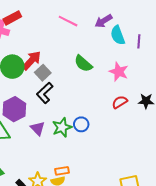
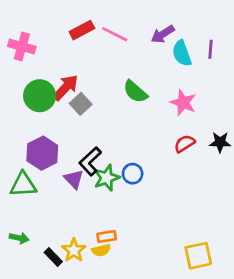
red rectangle: (12, 18) -> (82, 30), moved
purple line: (139, 41) -> (211, 49), moved
black L-shape: (45, 93) -> (90, 161), moved

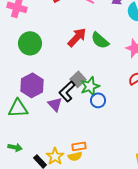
red arrow: (66, 88) -> (77, 37), moved
gray square: (81, 104) -> (78, 79), moved
green star: (107, 178) -> (90, 86), moved

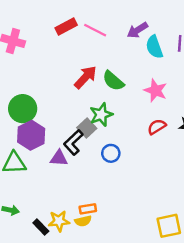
green circle: (30, 43) -> (23, 109), moved
green star: (90, 86) -> (101, 115), moved
purple triangle: (55, 104) -> (59, 158), turned -42
yellow star: (55, 156) -> (59, 221), turned 30

